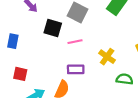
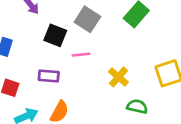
purple rectangle: (76, 69) -> (49, 76), moved

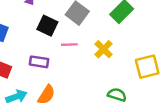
yellow cross: (118, 77) -> (104, 49), moved

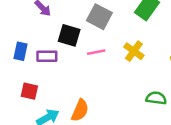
purple rectangle: (39, 62) -> (47, 56), moved

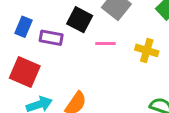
yellow cross: (134, 51) -> (147, 50), turned -30
red square: (29, 91) -> (25, 72), size x1.5

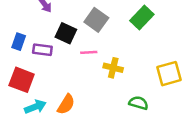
yellow cross: (147, 50) -> (113, 68), moved

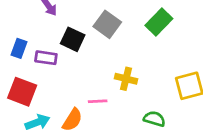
pink line: (89, 52) -> (98, 101), moved

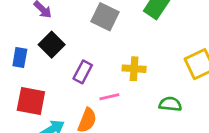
black square: (73, 39) -> (52, 45), moved, turned 30
purple rectangle: (46, 58) -> (83, 72), moved, turned -60

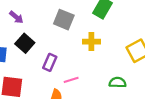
yellow cross: (134, 69) -> (91, 42), moved

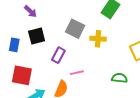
gray square: (64, 20) -> (75, 29), moved
black square: (25, 43) -> (37, 36), turned 30

